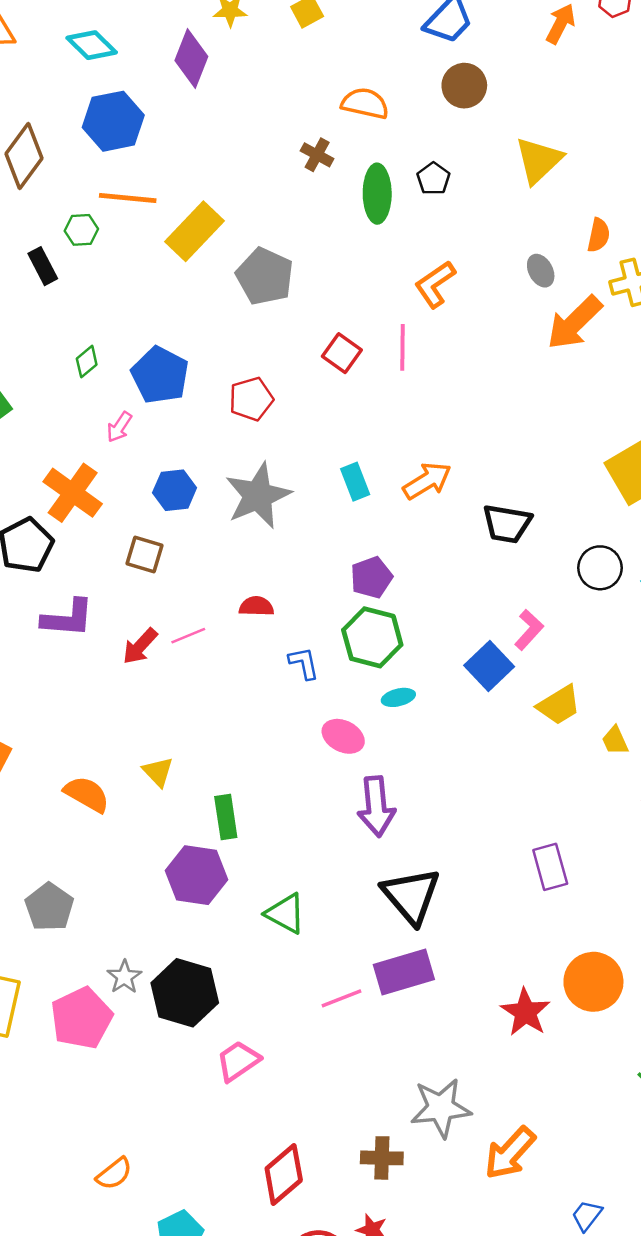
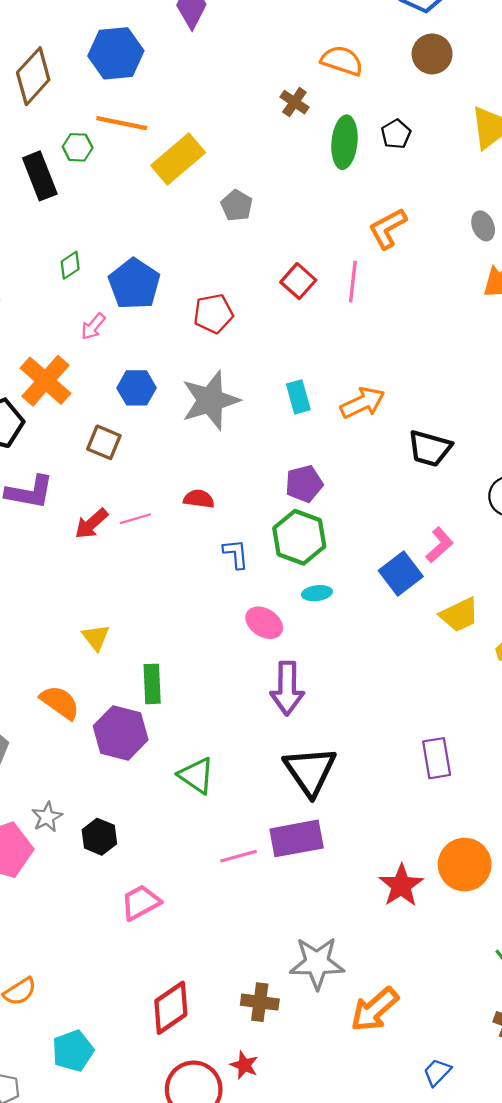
black rectangle: (43, 266) -> (40, 176), size x1.4
gray pentagon: (265, 276) -> (237, 206), size x0.6
orange semicircle: (87, 794) -> (60, 702), moved
black hexagon: (185, 993) -> (99, 837), size x0.6

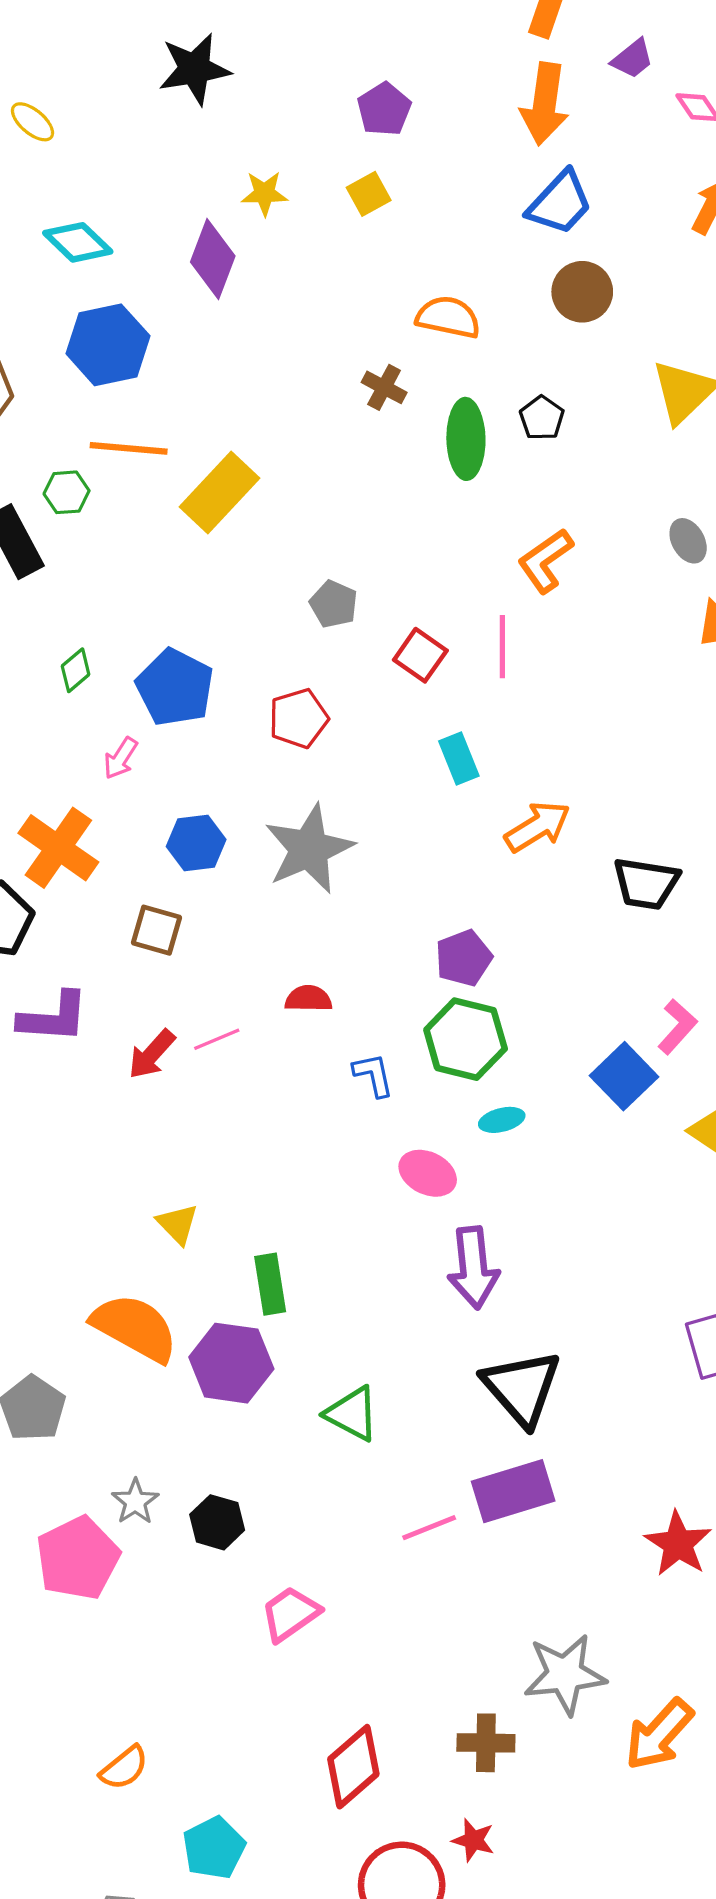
gray pentagon: (237, 206) -> (334, 604), moved
cyan rectangle: (298, 397) -> (459, 758), moved
orange semicircle: (60, 702) -> (135, 1328), size x1.4

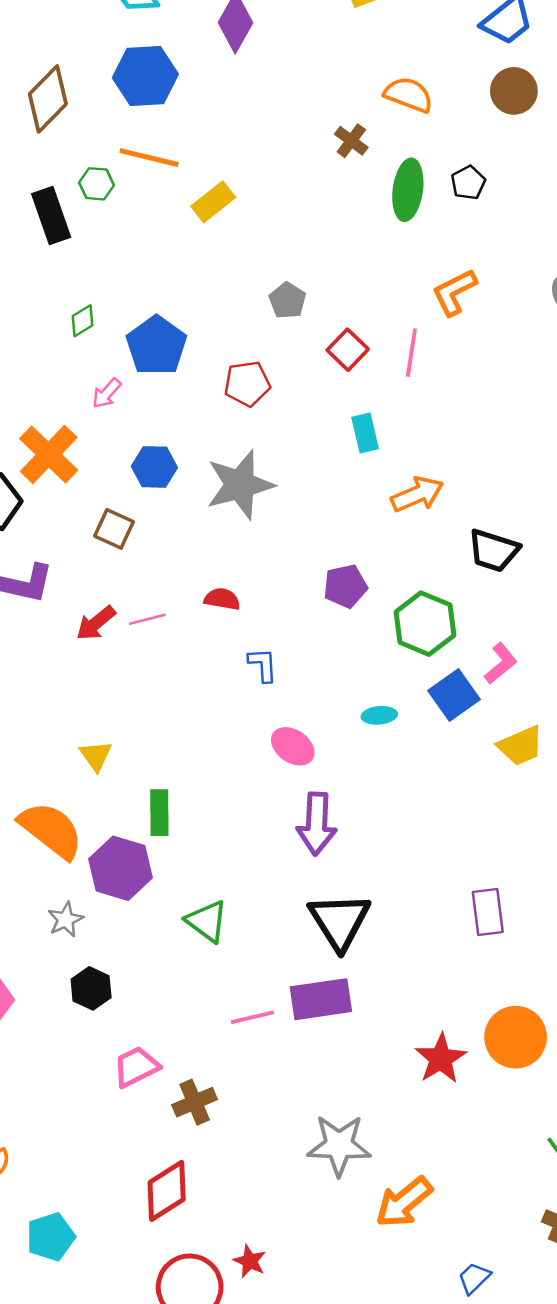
yellow rectangle: (219, 492) -> (213, 202), size x0.7
green hexagon: (466, 1039) -> (425, 624), moved
cyan ellipse: (502, 1120) -> (379, 715), moved
gray star: (135, 1502) -> (66, 920), moved
brown cross: (486, 1743) -> (195, 1102), moved, turned -33

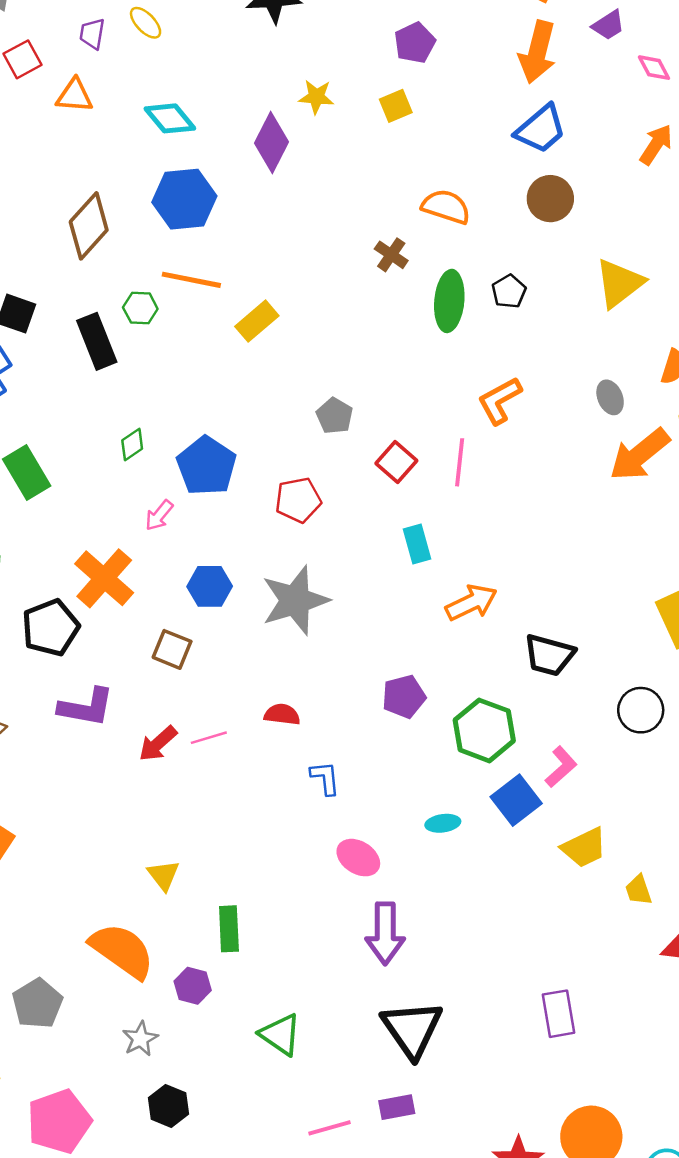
purple hexagon: (121, 868) -> (193, 986), size x0.6
purple rectangle: (321, 999) -> (397, 1107), size x0.6

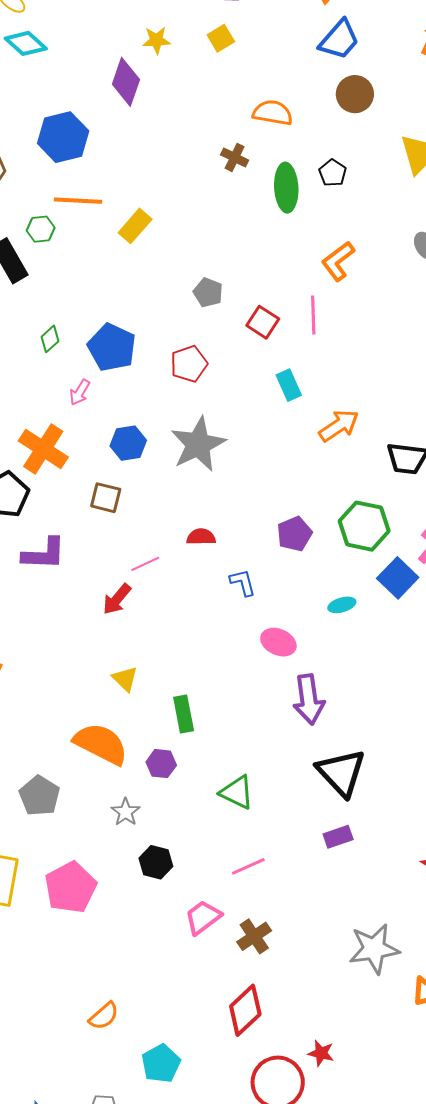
cyan diamond: (170, 118) -> (26, 43), moved
purple pentagon: (404, 697) -> (295, 534), moved
red arrow: (158, 744) -> (117, 599), moved
pink line: (330, 1128) -> (248, 866), moved

